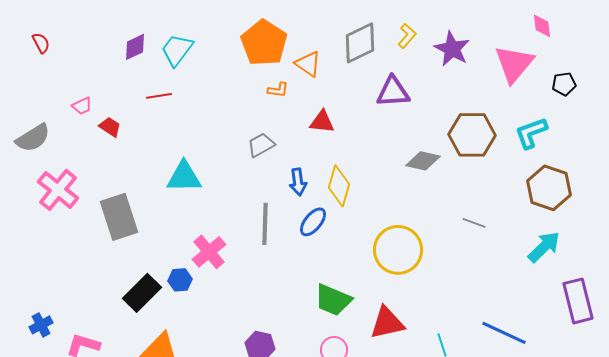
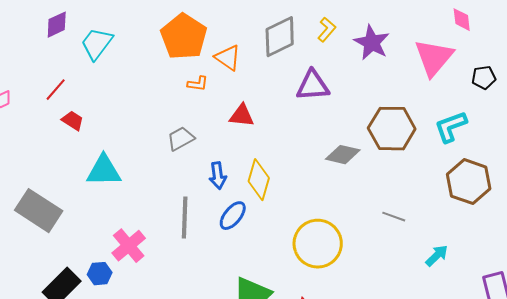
purple diamond: (135, 47) -> (57, 25), moved
red line: (159, 96) -> (56, 90), moved, turned -40
red trapezoid: (110, 127) -> (73, 121), moved
gray rectangle: (119, 217) -> (39, 211), turned -39
cyan arrow: (544, 247) -> (437, 256), moved, size x0.7

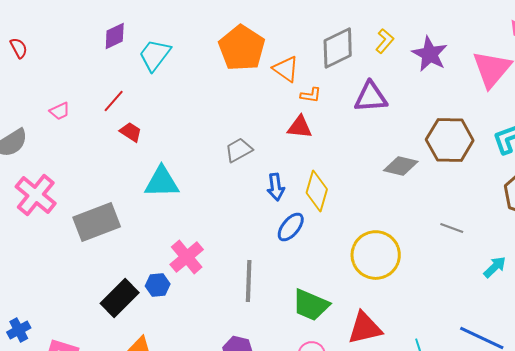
orange L-shape: (198, 84) -> (311, 95), moved
gray rectangle: (39, 211) -> (97, 222), turned -54
gray line: (185, 218) -> (249, 281), moved

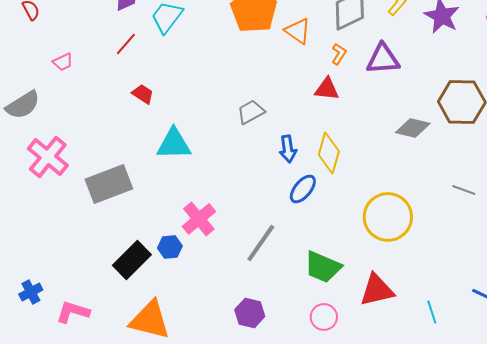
orange L-shape: (311, 95) -> (339, 54), moved, turned -65
red line: (114, 101) -> (126, 44), moved
pink trapezoid: (60, 111) -> (63, 62), moved
red triangle: (300, 127) -> (327, 89), moved
gray line: (249, 281) -> (261, 243), turned 33

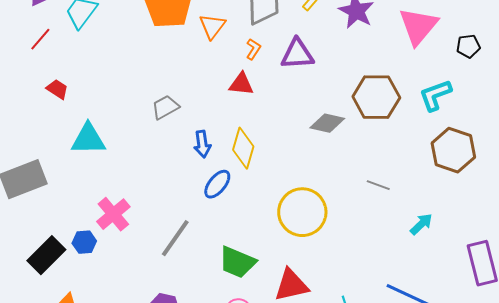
orange triangle: (298, 31) -> (212, 26), turned 32

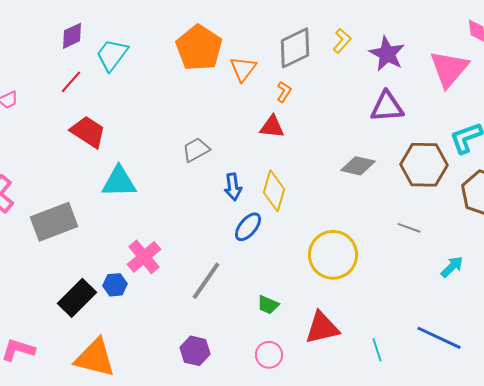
purple triangle: (297, 54) -> (387, 107), moved
red trapezoid: (57, 89) -> (88, 132), size x1.6
brown hexagon: (376, 97) -> (424, 165), moved
green trapezoid: (237, 262) -> (268, 305), size x0.6

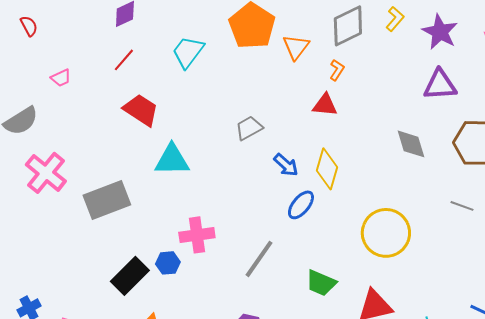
cyan trapezoid: (112, 55) -> (188, 52), moved
gray diamond: (358, 166) -> (411, 144), turned 60
blue arrow: (233, 187) -> (286, 165), turned -40
pink cross: (144, 257) -> (197, 235), turned 32
green trapezoid: (268, 305) -> (321, 283), size x1.4

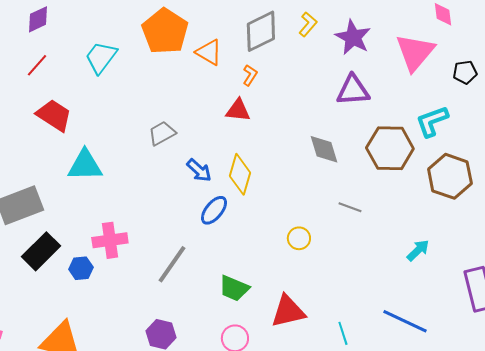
orange triangle: (296, 47) -> (209, 52), turned -36
gray line: (462, 206) -> (350, 207), moved
yellow circle: (386, 233) -> (299, 238), size x0.5
black rectangle: (130, 276) -> (41, 251), moved

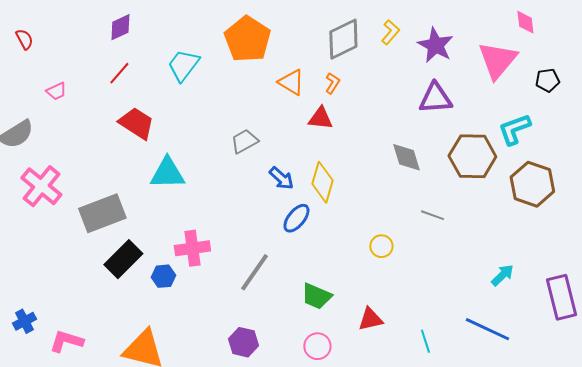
orange triangle: (209, 52) -> (291, 82), moved
cyan arrow: (418, 250) -> (502, 275), moved
red triangle: (288, 311) -> (370, 319), size x0.7

